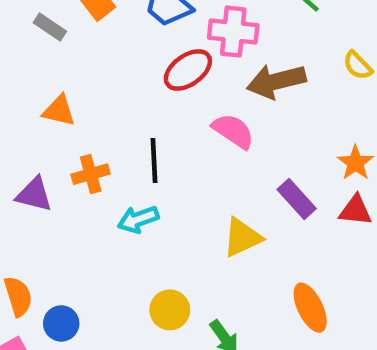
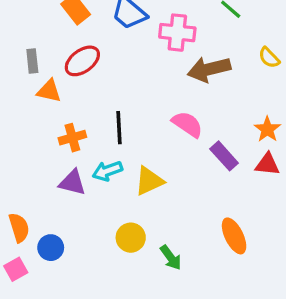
gray rectangle: (50, 27) -> (32, 61), moved, turned 50
red ellipse: (188, 70) -> (82, 61), moved
pink semicircle: (233, 131) -> (187, 124), moved
purple triangle: (34, 194) -> (72, 183), moved
yellow triangle: (242, 237) -> (149, 181), moved

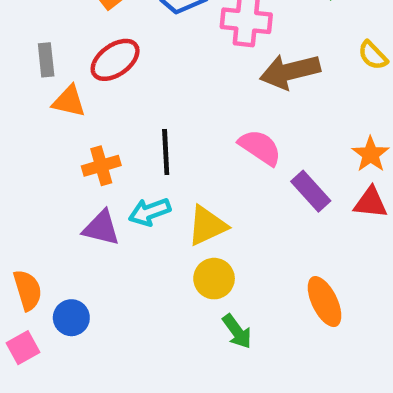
yellow circle: (131, 238) -> (214, 279), moved

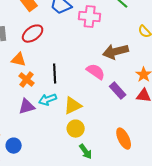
brown arrow: (290, 71) -> (116, 52), moved
orange triangle: (69, 101) -> (19, 60), moved
orange cross: (101, 166) -> (27, 80), turned -35
purple triangle: (101, 228) -> (27, 107), turned -30

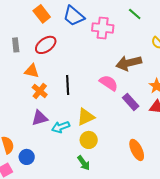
cyan arrow: (48, 100) -> (61, 127), moved
green arrow: (86, 152) -> (84, 163), moved

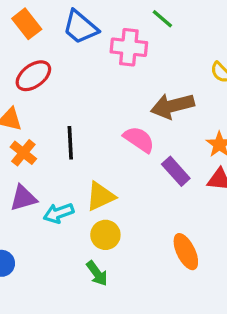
green line: (135, 14) -> (162, 19), moved

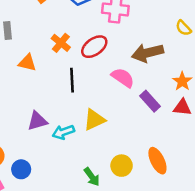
red ellipse: (33, 76) -> (94, 47), moved
orange cross: (23, 153) -> (61, 43), moved
yellow circle: (105, 235) -> (122, 166), moved

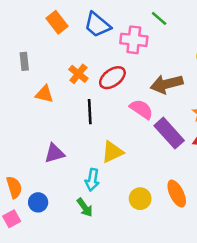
purple rectangle: (150, 101) -> (169, 133), size x1.4
cyan arrow: (63, 132) -> (92, 180), moved, turned -60
green arrow: (92, 177) -> (85, 207), moved

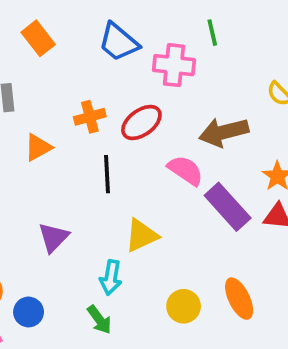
green line: (159, 18) -> (212, 33), turned 36
orange rectangle: (57, 22) -> (38, 38), moved
orange cross: (78, 74) -> (90, 117), turned 36
orange triangle: (44, 94) -> (38, 147), turned -42
purple triangle: (54, 153) -> (53, 237), turned -30

